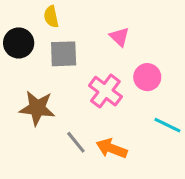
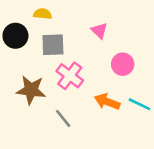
yellow semicircle: (51, 17) -> (43, 14), turned 108
pink cross: (105, 91) -> (70, 76), moved
orange arrow: (112, 148) -> (107, 102), moved

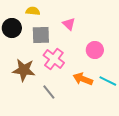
pink triangle: (99, 31) -> (69, 24), moved

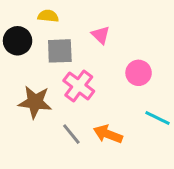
orange arrow: (83, 79) -> (108, 134), moved

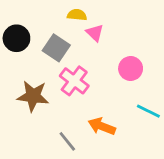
yellow semicircle: (48, 16) -> (77, 15), moved
gray square: (60, 51) -> (56, 48), turned 36
gray line: (71, 134) -> (67, 141), moved

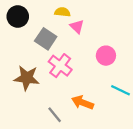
black circle: (16, 38) -> (18, 16), moved

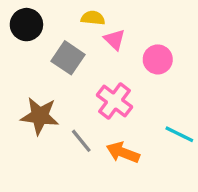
pink circle: (106, 56) -> (158, 59), moved
pink cross: (60, 66) -> (115, 101), moved
gray line: (55, 115) -> (81, 141), moved

